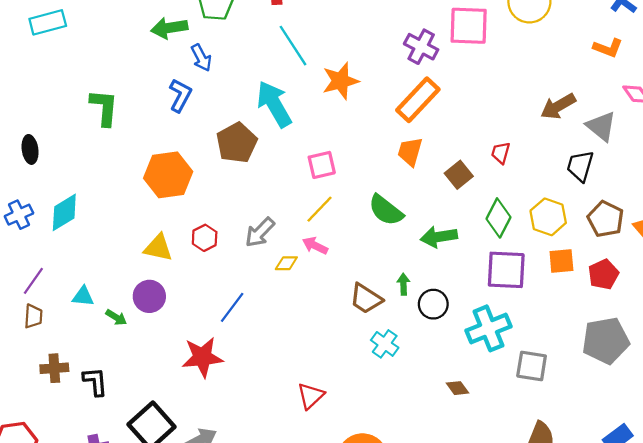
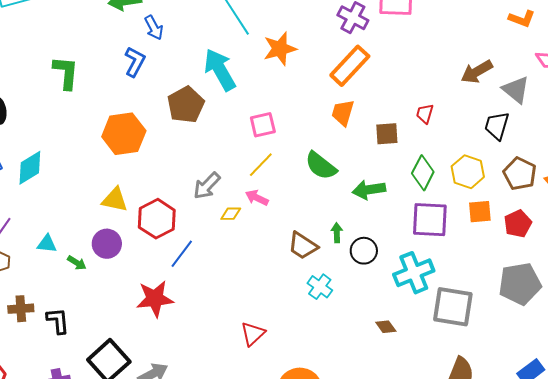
brown square: (459, 175) -> (387, 134), turned 35
red hexagon: (205, 238) -> (157, 219), moved, size x1.6
gray square: (532, 366) -> (453, 307), size x1.4

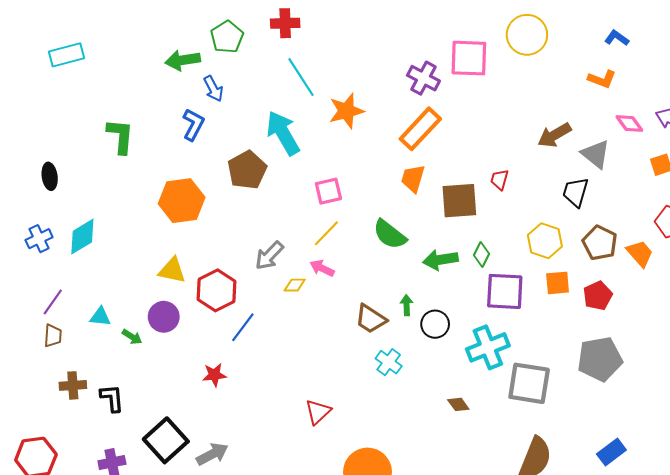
brown square: (387, 134) -> (459, 201), size x1.5
green diamond: (423, 173) -> (482, 254), moved, size x0.7
red star: (155, 299) -> (214, 375), size x0.6

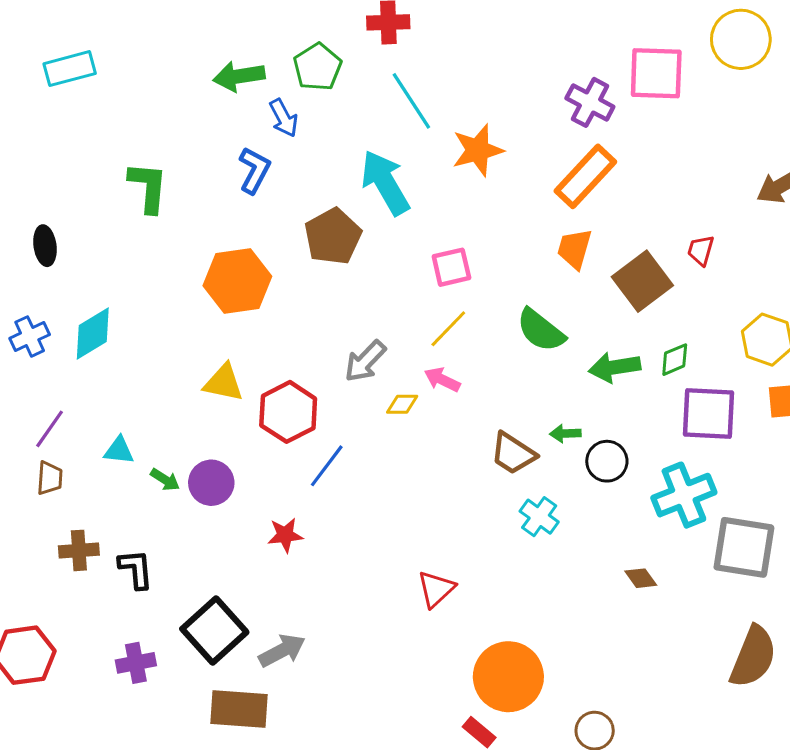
green pentagon: (227, 37) -> (317, 67), moved
brown square: (459, 201) -> (642, 281), turned -33
green diamond: (482, 254) -> (675, 360), turned 40
green arrow: (407, 305) -> (565, 433), turned -90
purple circle: (164, 317) -> (211, 483), moved

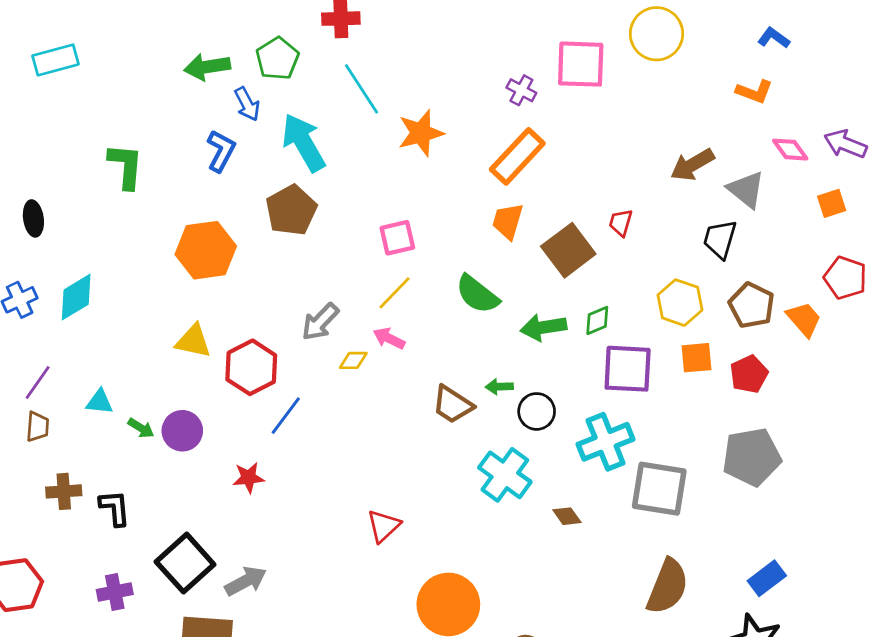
purple cross: (590, 102) -> (521, 90), size x0.7
cyan arrow: (385, 183) -> (304, 143), moved
cyan cross: (539, 517) -> (505, 475), moved, size x1.5

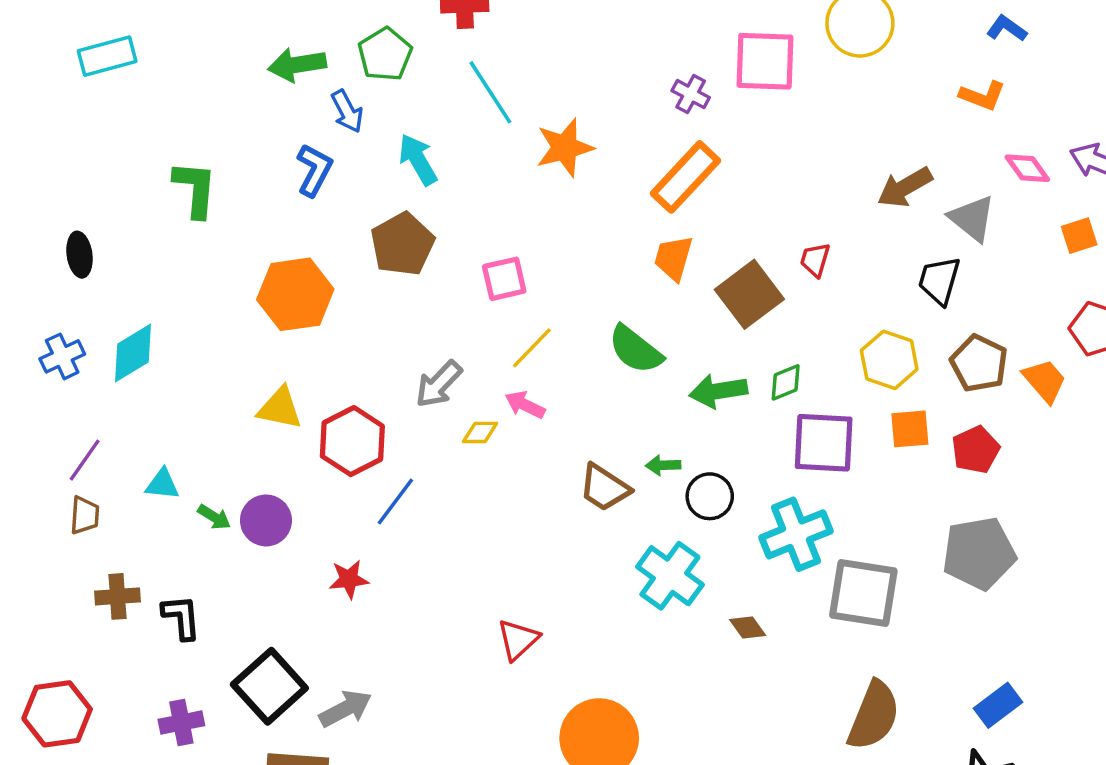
cyan arrow: (304, 143) -> (418, 160), size x0.7
pink square: (397, 238) -> (504, 279), moved

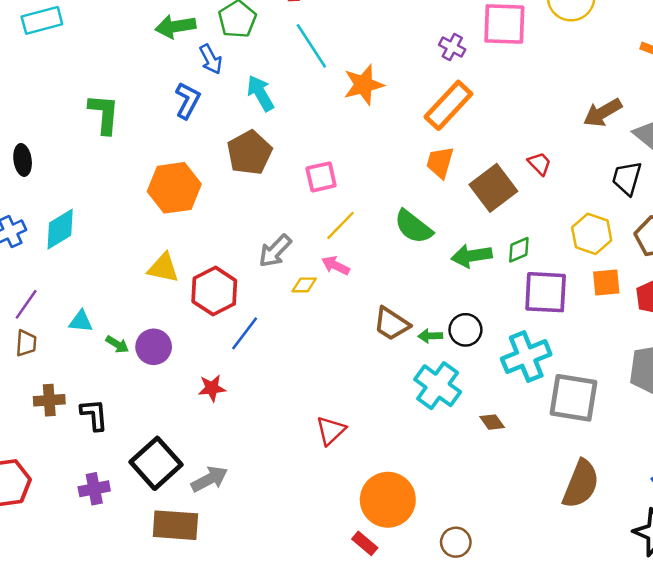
red trapezoid: (815, 260) -> (540, 164), turned 120
green arrow: (663, 465) -> (430, 336), moved

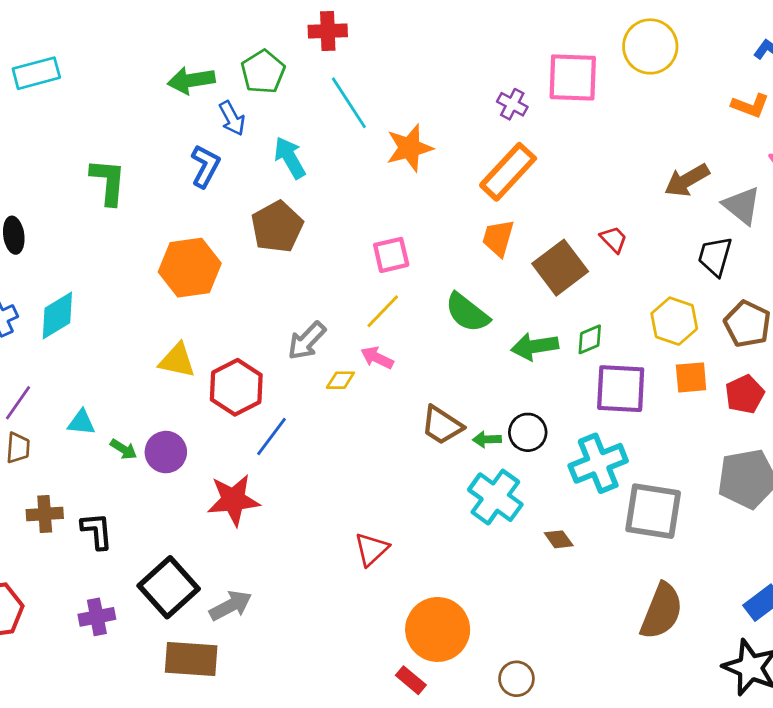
pink square: (321, 177) -> (391, 255), moved
red star: (212, 388) -> (233, 500), size x1.6

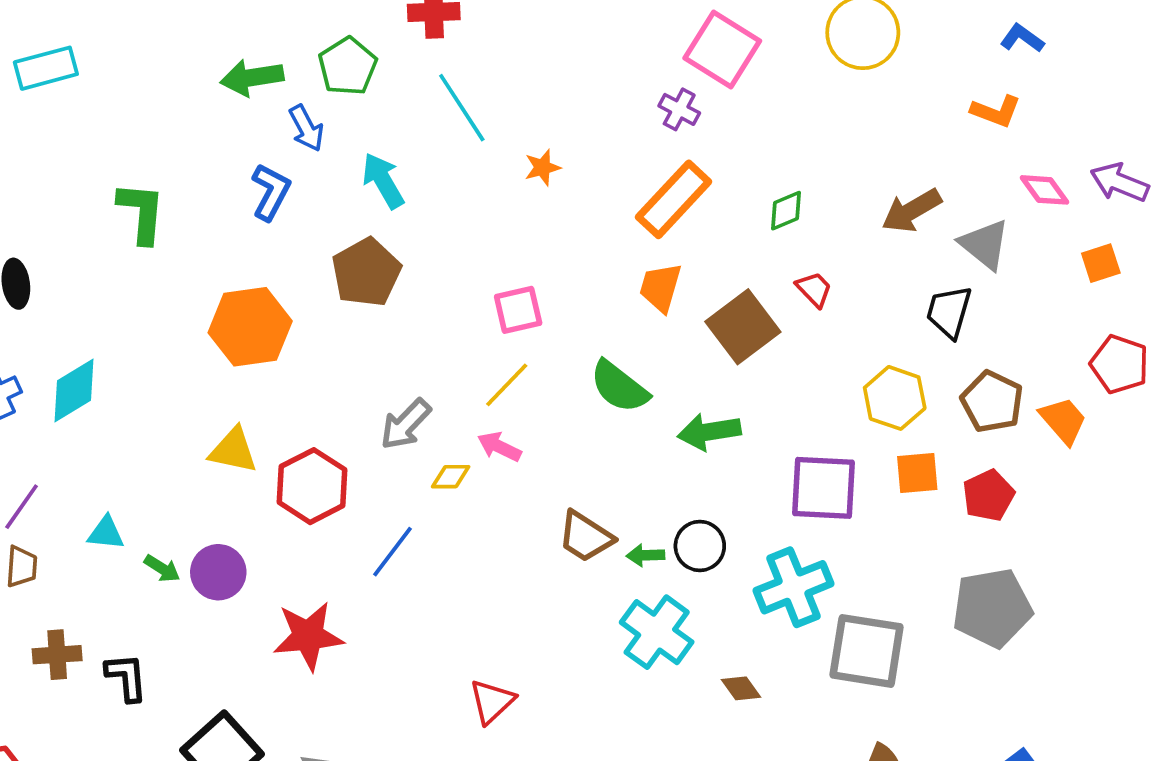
pink square: (573, 77) -> (722, 49), moved, turned 30
orange star: (409, 148) -> (542, 167), size x0.6
green diamond: (590, 339) -> (786, 211), moved
blue line: (271, 437) -> (393, 552), moved

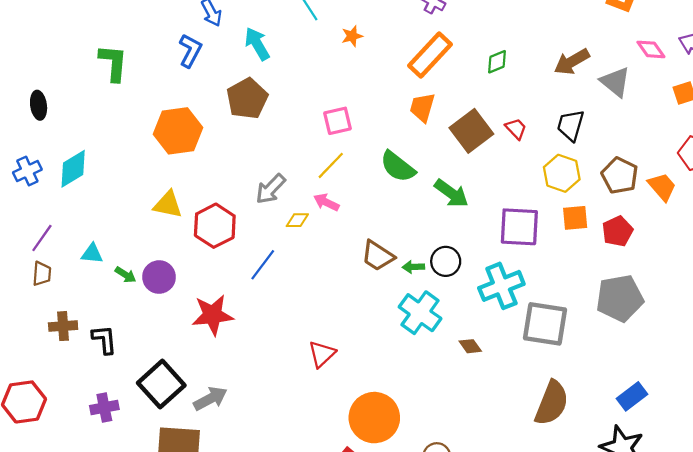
red trapezoid: (814, 289) -> (516, 129), moved
black trapezoid: (949, 312) -> (571, 125), moved
green arrow: (709, 432) -> (451, 193), turned -135

